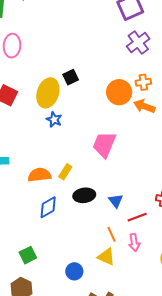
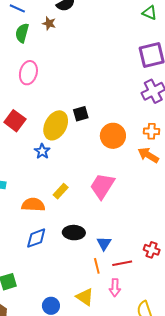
orange circle: (119, 92) -> (113, 136), moved
blue star: (54, 119) -> (42, 151), moved
yellow rectangle: (65, 172) -> (61, 191), moved
orange line: (111, 234) -> (97, 266), moved

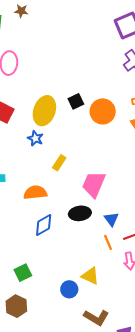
black square: (81, 114) -> (76, 101), moved
pink trapezoid: (102, 186) -> (94, 184), moved
yellow rectangle: (61, 191) -> (59, 163), moved
yellow triangle: (85, 297) -> (90, 276), moved

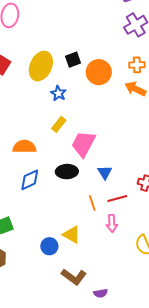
blue star: (35, 138) -> (58, 93), moved
yellow rectangle: (59, 163) -> (59, 124), moved
blue triangle: (111, 219) -> (105, 172), moved

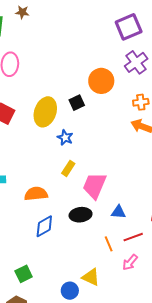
orange circle: (99, 72) -> (101, 81), moved
blue triangle: (105, 172) -> (118, 212), turned -49
pink arrow: (112, 223) -> (130, 262), turned 48

